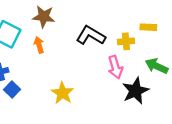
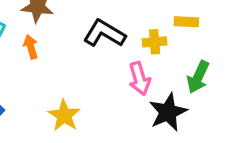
green arrow: (157, 66) -> (198, 77), turned -90

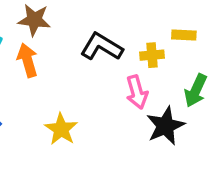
orange arrow: (31, 47) -> (28, 60), size x1.4

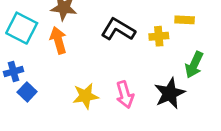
pink arrow: (137, 92) -> (125, 95), moved
yellow star: (61, 129) -> (85, 96), turned 30

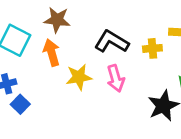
pink arrow: (125, 95) -> (116, 78), moved
yellow star: (85, 96) -> (79, 77), moved

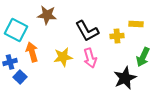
black L-shape: (112, 42) -> (87, 31), turned -150
orange arrow: (52, 53) -> (32, 52), moved

